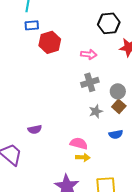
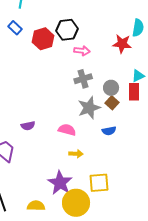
black hexagon: (109, 23) -> (67, 30), moved
blue rectangle: (32, 25) -> (15, 28), moved, turned 48
gray star: (96, 111) -> (89, 108), size x1.6
pink semicircle: (79, 143) -> (67, 130), moved

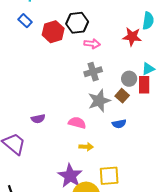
gray circle: (111, 88) -> (129, 79), moved

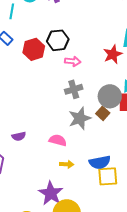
red star: (132, 37) -> (113, 54), turned -30
gray circle: (129, 79) -> (110, 96), size x1.5
blue semicircle: (119, 124) -> (100, 162), moved, size x1.5
yellow square: (109, 176) -> (108, 176), moved

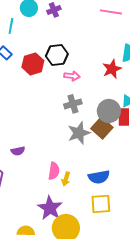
brown square: (103, 113) -> (102, 128), size x1.5
pink semicircle: (58, 140) -> (54, 171), moved, turned 84
yellow arrow: (67, 164) -> (66, 179), turned 104
yellow square: (108, 176) -> (101, 204), moved

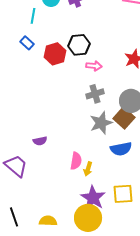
blue semicircle: (99, 177) -> (121, 149), moved
purple star: (50, 208) -> (93, 198), moved

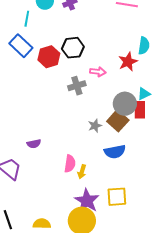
blue rectangle: (27, 43) -> (21, 46), size x1.6
pink arrow: (94, 66) -> (98, 72), moved
gray cross: (95, 94) -> (77, 86), moved
gray star: (101, 123) -> (95, 126), size x0.6

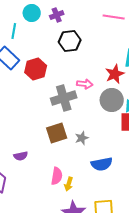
black hexagon: (73, 48) -> (70, 41), moved
gray cross: (77, 86) -> (64, 98), size x1.4
gray circle: (125, 104) -> (112, 100), moved
brown square: (118, 121) -> (57, 133), moved, turned 30

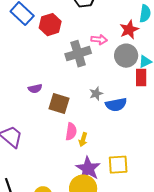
brown square: (57, 133) -> (59, 104), moved, turned 35
purple semicircle: (21, 156) -> (35, 89), moved
blue semicircle: (102, 164) -> (116, 105), moved

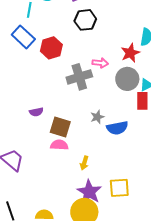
pink semicircle: (71, 132) -> (59, 145), moved, turned -96

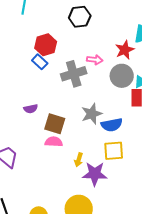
blue rectangle: (23, 37) -> (40, 62), moved, size x0.7
gray star: (97, 117) -> (92, 114), size x1.5
yellow square: (119, 188) -> (114, 151), moved
purple star: (89, 192) -> (95, 174), moved, turned -30

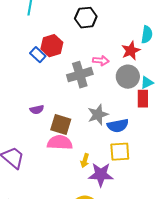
blue rectangle: (40, 62) -> (38, 55), moved
pink semicircle: (54, 142) -> (60, 143), size x1.4

